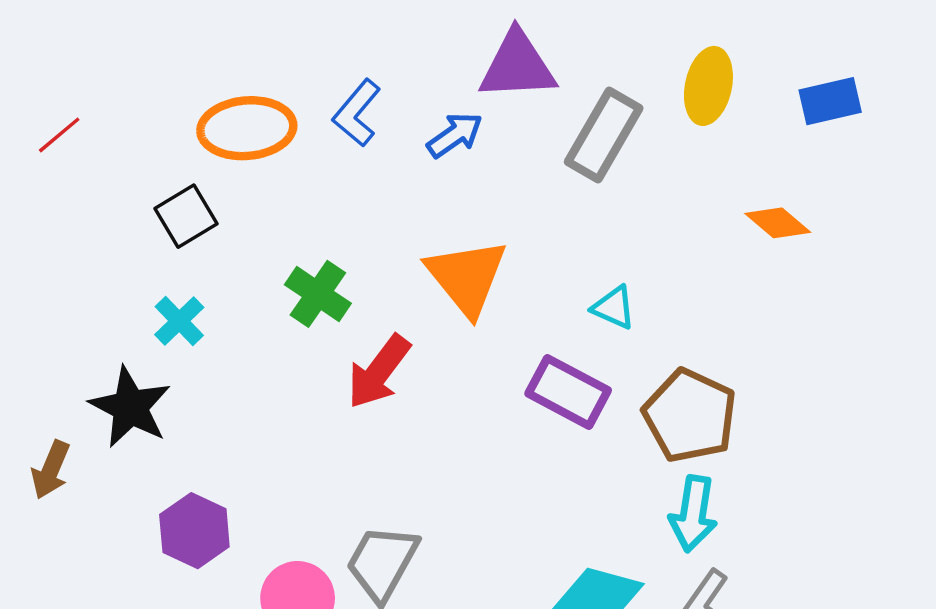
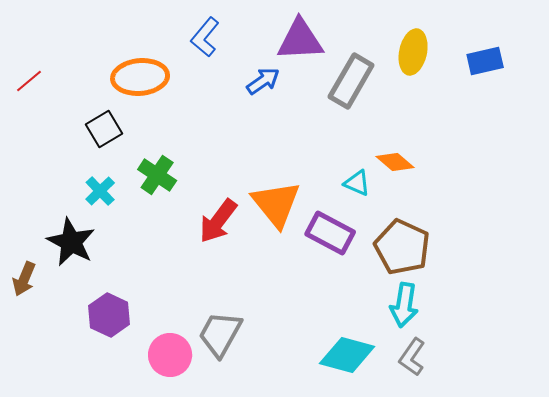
blue L-shape: (357, 113) -> (205, 37), moved
orange diamond: (778, 223) -> (395, 162), moved
orange triangle: (467, 277) -> (276, 204), moved
green cross: (318, 294) -> (157, 175), moved

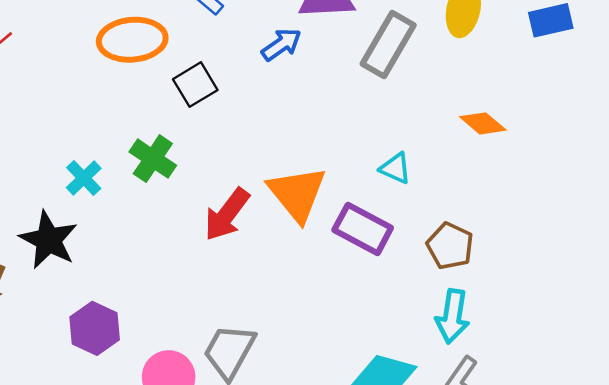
black square: (104, 129) -> (195, 85), moved
orange diamond: (395, 162) -> (483, 123), moved
brown pentagon: (402, 247) -> (450, 246), size x0.7

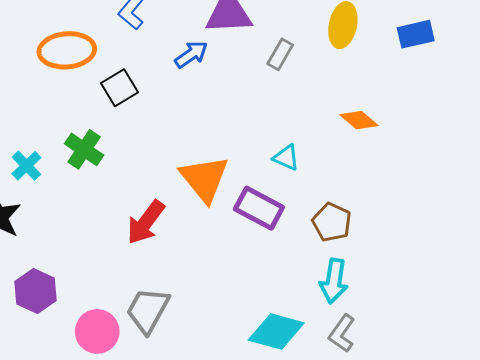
gray rectangle: (388, 45) -> (280, 54), size x0.6
red arrow: (227, 214) -> (146, 222), moved

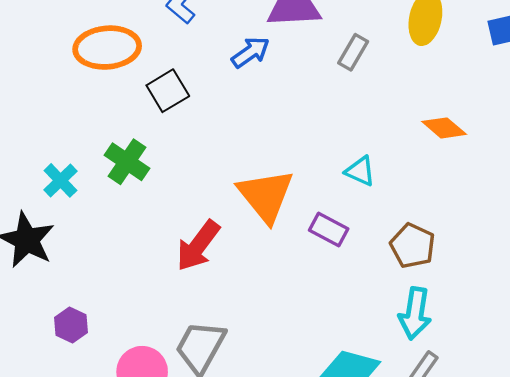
purple rectangle: (259, 208) -> (329, 229), size x0.7
purple hexagon: (35, 291) -> (71, 325), size x0.7

